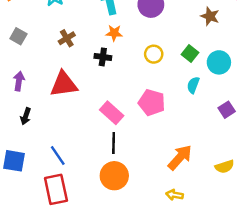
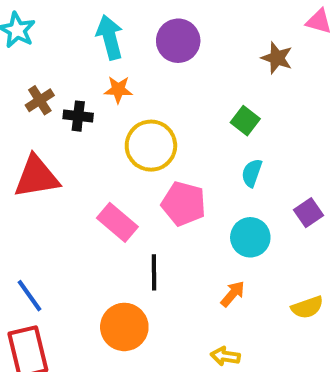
yellow circle: (154, 54) -> (151, 146), moved, size x1.6
black cross: (103, 57) -> (78, 116), moved
cyan circle: (219, 62) -> (250, 237), moved
black line: (114, 143) -> (154, 272), moved
orange arrow: (180, 157) -> (233, 294), size x0.6

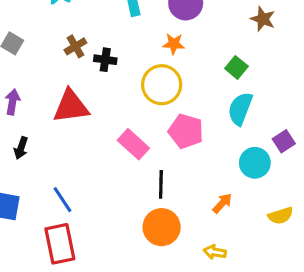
orange star: (118, 90) -> (174, 44), moved
cyan semicircle: (252, 173) -> (240, 109), size x1.5
cyan circle: (250, 237) -> (255, 163), moved
orange circle: (124, 327) -> (162, 227), moved

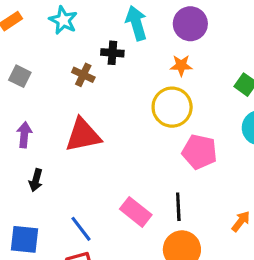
brown cross: (75, 46) -> (83, 75), turned -30
black cross: (105, 60) -> (112, 53), moved
pink rectangle: (133, 144) -> (136, 212), moved

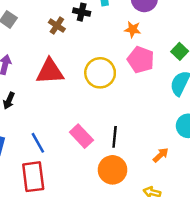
yellow circle: (172, 107) -> (100, 73), moved
pink pentagon: (200, 152) -> (141, 60), moved

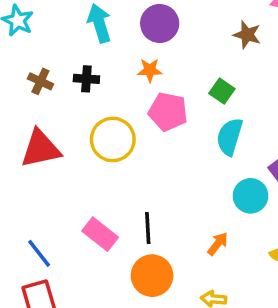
black cross: (82, 12) -> (86, 79), moved

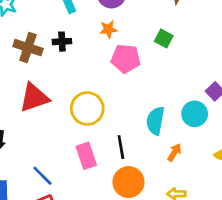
brown cross: (40, 81) -> (28, 48), size x1.5
cyan semicircle: (230, 137) -> (155, 121), moved
yellow circle: (113, 139) -> (87, 109), moved
pink rectangle: (100, 234) -> (86, 156), turned 40

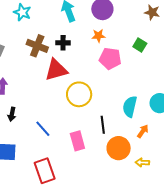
red triangle: (34, 98) -> (56, 70), moved
pink rectangle: (86, 156) -> (77, 141), moved
blue line: (42, 176) -> (43, 129), moved
orange circle: (129, 182) -> (119, 148), moved

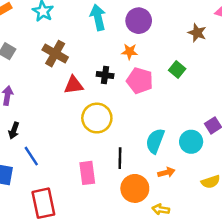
black cross: (63, 43) -> (105, 75), moved
red triangle: (56, 70) -> (74, 85), size x0.7
blue line: (43, 129) -> (31, 156), moved
orange arrow: (143, 131) -> (166, 172), turned 32

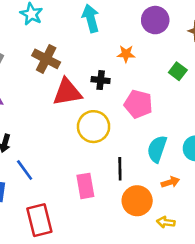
purple circle: (139, 21) -> (155, 20), moved
pink pentagon: (140, 81) -> (138, 104), moved
red triangle: (74, 85) -> (67, 92), size x1.4

